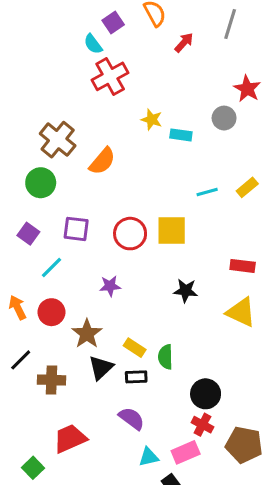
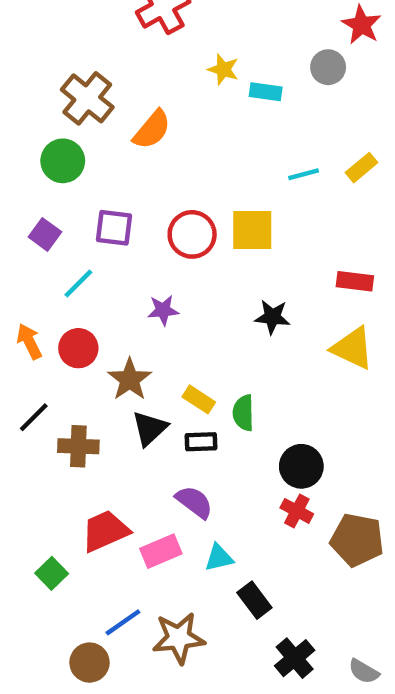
pink rectangle: (186, 452) -> (161, 551), moved

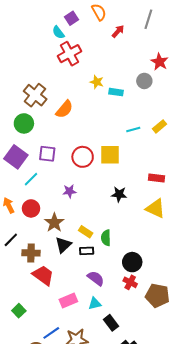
purple square: (45, 234) -> (16, 157), size x1.6
purple semicircle: (194, 502) -> (96, 278), moved
red trapezoid: (105, 531) -> (43, 275), moved, turned 60

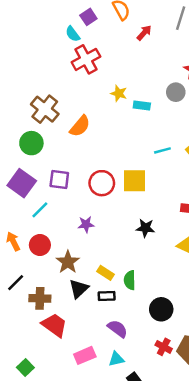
red cross: (130, 282) -> (164, 347), moved

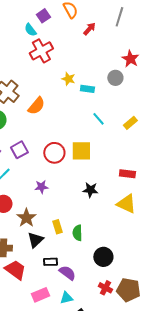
cyan line: (162, 150) -> (98, 119), moved, turned 64
purple square: (59, 179) -> (19, 150), turned -36
yellow rectangle: (105, 273) -> (57, 227), turned 40
black rectangle: (107, 296) -> (50, 262), moved

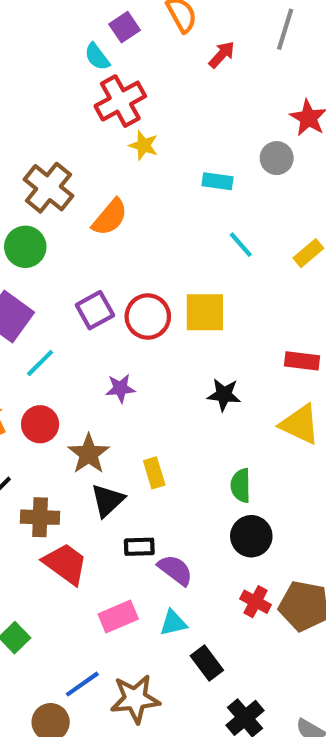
yellow star: (68, 79) -> (144, 145), moved
purple square: (19, 150) -> (95, 310), moved
green semicircle: (77, 233) -> (241, 486), moved

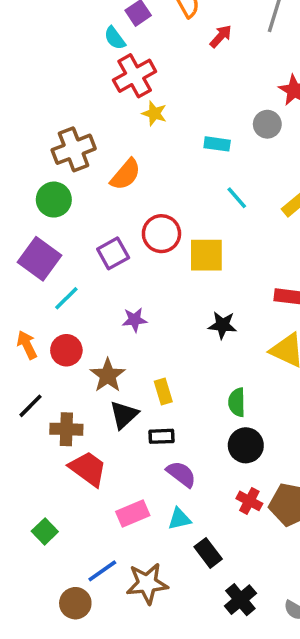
brown cross: (49, 188) -> (74, 149), turned 30
red circle: (148, 317) -> (161, 234), moved
black rectangle: (139, 547) -> (161, 436), moved

